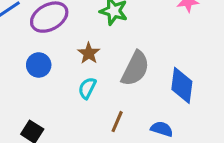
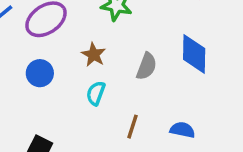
gray semicircle: (135, 69) -> (147, 66), size x0.7
blue diamond: (182, 85) -> (194, 54), moved

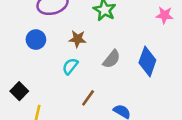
brown star: (94, 55) -> (77, 39), turned 30

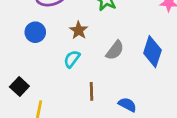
brown star: (77, 39) -> (79, 30), turned 30
brown line: (88, 98) -> (92, 91), turned -36

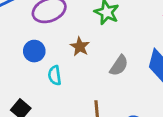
cyan semicircle: (72, 59) -> (55, 75), moved, turned -42

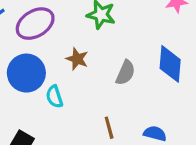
blue circle: (34, 51) -> (26, 73), size x1.5

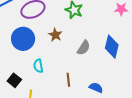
cyan semicircle: (54, 97) -> (38, 66), moved

